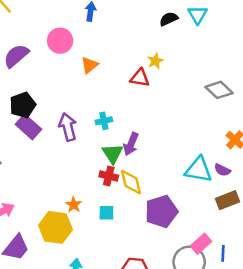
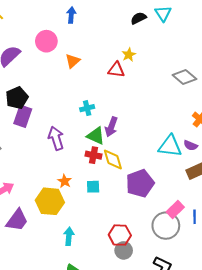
purple rectangle: (28, 127) -> (23, 116), turned 70
purple arrow: (68, 127) -> (56, 138), moved
green triangle: (113, 154) -> (96, 136), turned -30

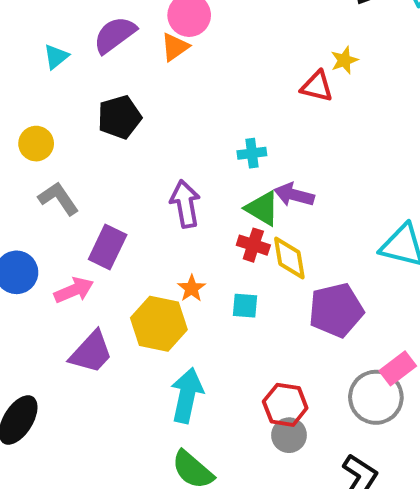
orange triangle: (73, 61) -> (175, 47), moved
purple rectangle: (23, 116) -> (108, 247), moved
purple arrow: (111, 127) -> (294, 195), turned 78
cyan arrow: (69, 236) -> (187, 395), size x1.5

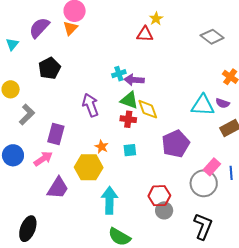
purple arrow: (294, 195) -> (134, 80), moved
gray L-shape: (58, 198) -> (27, 115), turned 90
yellow diamond: (289, 258) -> (148, 109), moved

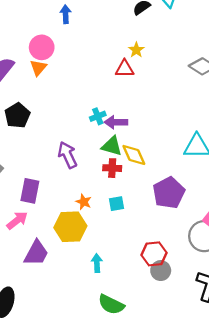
cyan arrow: (109, 200) -> (97, 263), size x0.6

